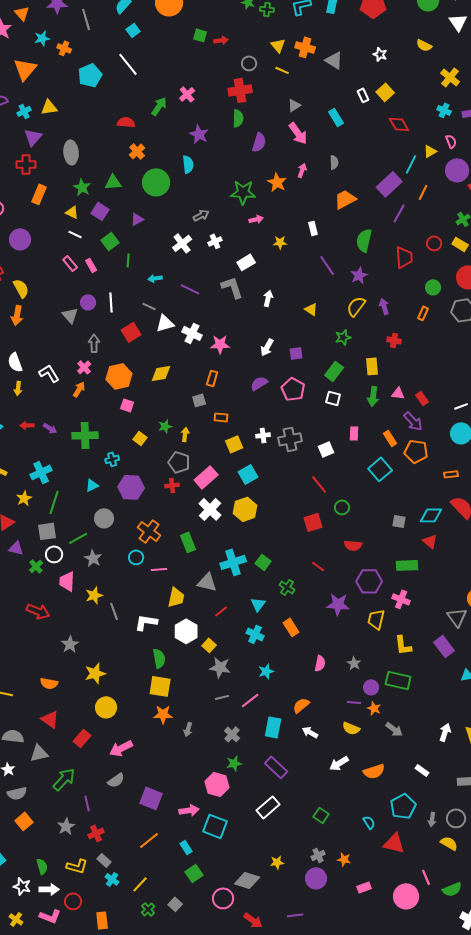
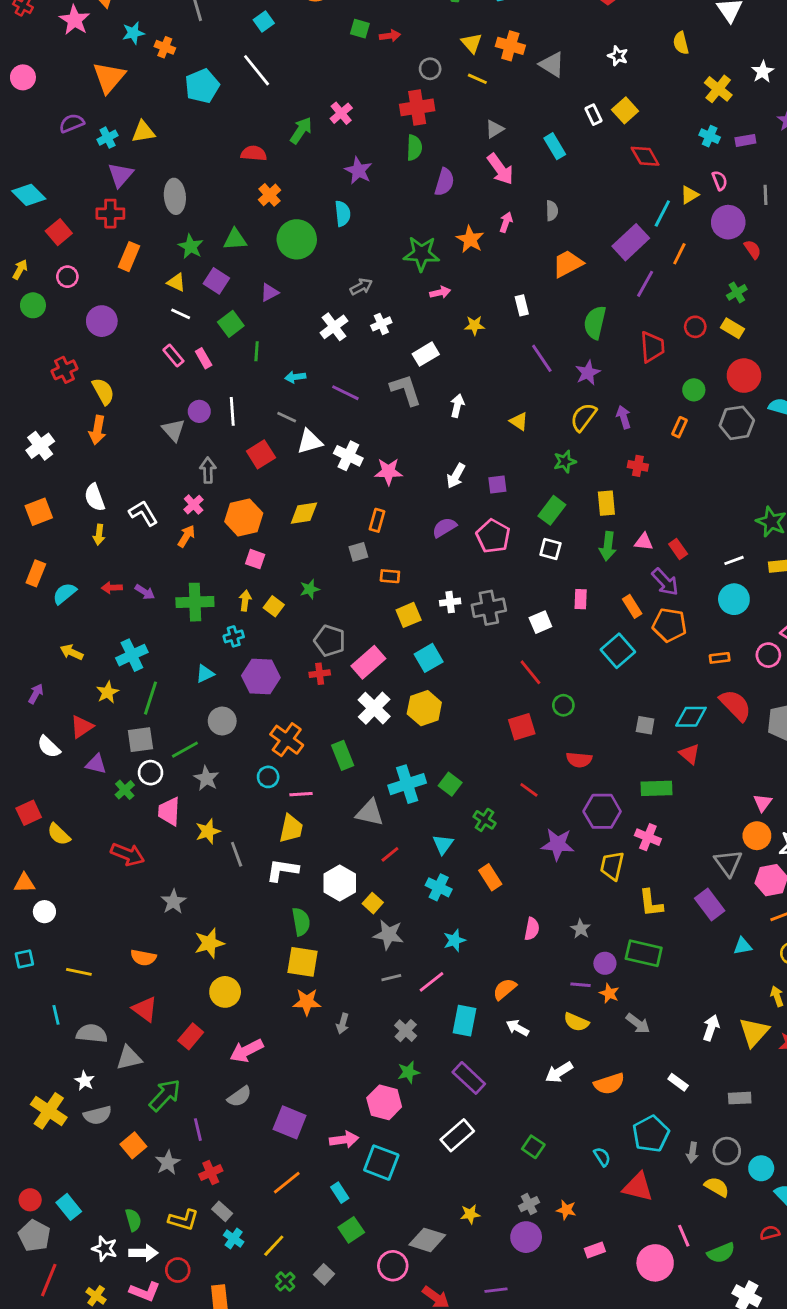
yellow semicircle: (424, 45) -> (681, 43), turned 49
yellow arrow: (185, 434) -> (245, 601), moved
yellow trapezoid: (176, 597) -> (291, 829), moved
orange square: (24, 821) -> (133, 1145), moved

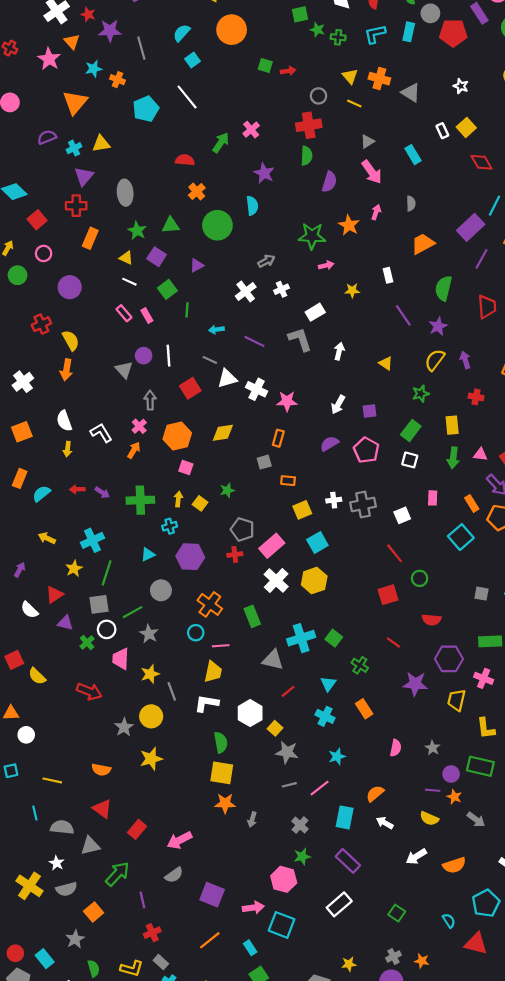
yellow circle: (225, 992) -> (151, 716), moved
gray star: (168, 1163) -> (75, 939), moved

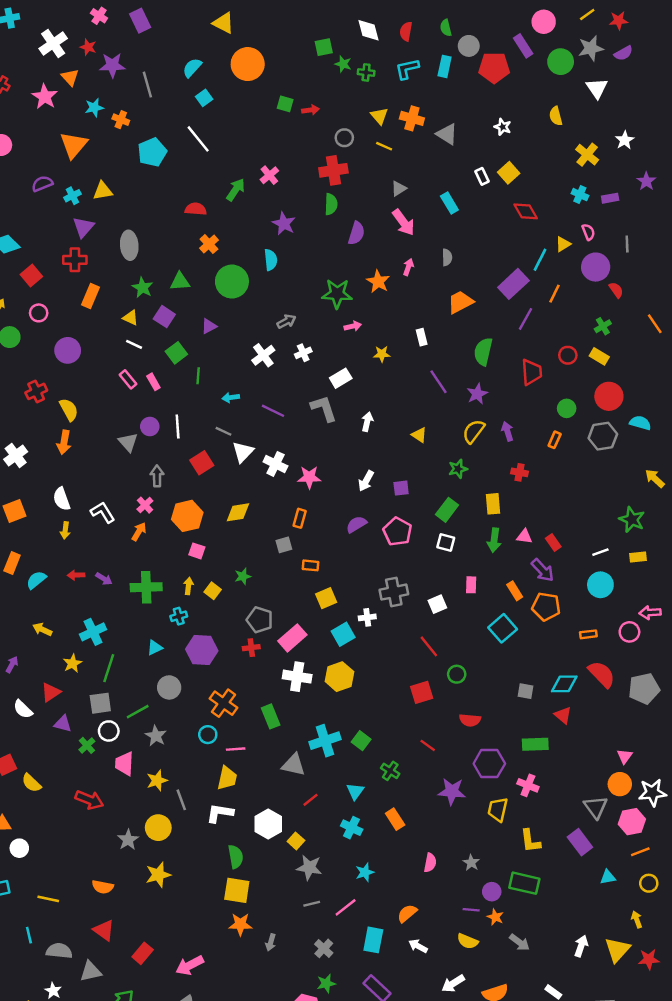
white triangle: (227, 378) -> (243, 452), turned -30
white cross: (334, 500) -> (367, 617), moved
white cross: (276, 581) -> (297, 677), turned -35

